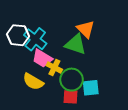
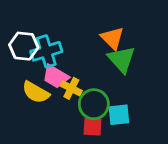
cyan cross: (35, 39) -> (46, 51), turned 35
green triangle: (76, 44) -> (122, 59), moved, turned 30
yellow semicircle: (33, 82) -> (36, 92), moved

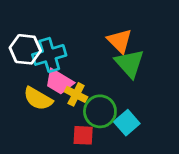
cyan square: (119, 115) -> (127, 123), turned -35
red square: (93, 127) -> (83, 135), moved

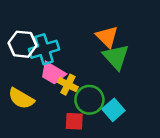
yellow semicircle: (38, 99) -> (21, 98), moved

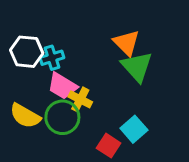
cyan cross: (44, 49) -> (52, 58), size x0.7
green circle: (89, 100) -> (62, 117), moved
red square: (74, 121) -> (109, 146), moved, turned 30

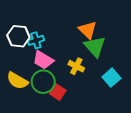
yellow cross: (80, 99) -> (76, 66), moved
cyan square: (134, 129) -> (111, 78), moved
red square: (109, 146) -> (58, 92), moved

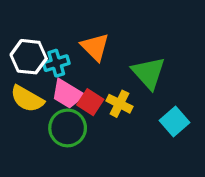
orange triangle: (88, 30) -> (95, 47), moved
yellow semicircle: (17, 81) -> (27, 99), moved
red square: (58, 92) -> (90, 102), moved

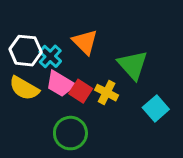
cyan cross: (56, 63) -> (50, 56), turned -30
green circle: (68, 128) -> (70, 133), moved

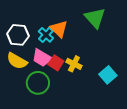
cyan cross: (50, 56) -> (46, 35), moved
green triangle: (133, 65) -> (95, 18), moved
green circle: (70, 133) -> (38, 83), moved

